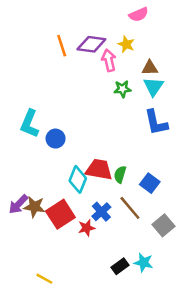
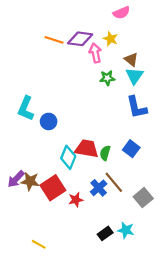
orange line: (62, 46) -> (54, 40), turned -54
brown triangle: (150, 68) -> (131, 59), turned 40
blue square: (150, 183) -> (131, 149), moved
blue cross: (101, 212) -> (99, 188), moved

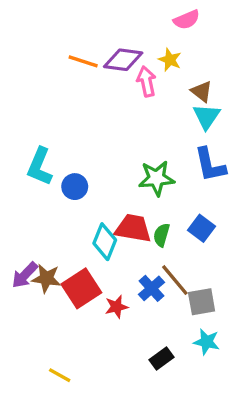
green star: (107, 78) -> (157, 178), moved, size x1.5
gray square: (143, 198) -> (202, 302), moved, turned 30
cyan star: (126, 230) -> (207, 342), moved

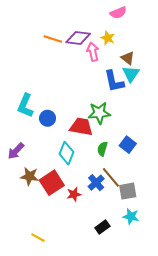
blue L-shape: (210, 165) -> (114, 81), moved
red trapezoid: (133, 228) -> (81, 127), moved
purple arrow: (25, 275) -> (16, 151), moved

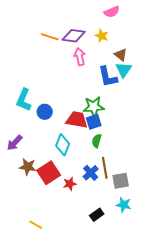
pink arrow: (93, 52) -> (80, 57), moved
blue square: (128, 145) -> (94, 122), moved, turned 35
brown line: (111, 177) -> (105, 168), turned 30

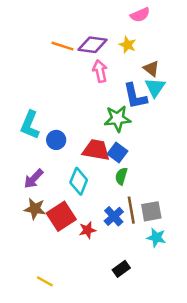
green star: (94, 107) -> (118, 119), moved
blue square: (94, 122) -> (118, 152), turned -35
purple arrow: (15, 143) -> (34, 179), moved
gray square: (121, 181) -> (151, 211), moved
cyan star: (124, 205) -> (156, 238), moved

